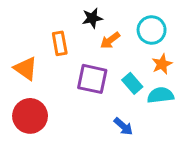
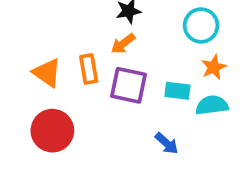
orange arrow: (110, 40) -> (123, 44), moved
orange rectangle: (60, 43) -> (89, 69), moved
cyan rectangle: (132, 83) -> (177, 91), turned -42

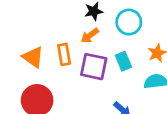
cyan circle: (201, 25) -> (129, 22), moved
cyan rectangle: (177, 91) -> (123, 61), moved, turned 60

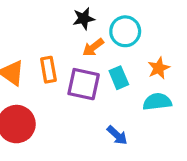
orange arrow: (90, 36) -> (93, 47), moved

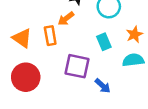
orange arrow: (93, 47) -> (66, 19), moved
purple square: (84, 84) -> (77, 66), moved

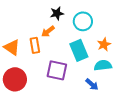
cyan rectangle: (104, 42) -> (79, 50), size x1.5
blue arrow: (103, 86) -> (92, 84), moved

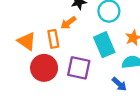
red circle: (15, 79) -> (44, 68), moved

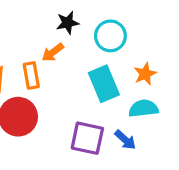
purple square: (79, 68) -> (87, 138), moved

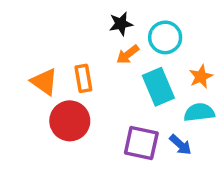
orange arrow: (53, 52) -> (128, 54), moved

